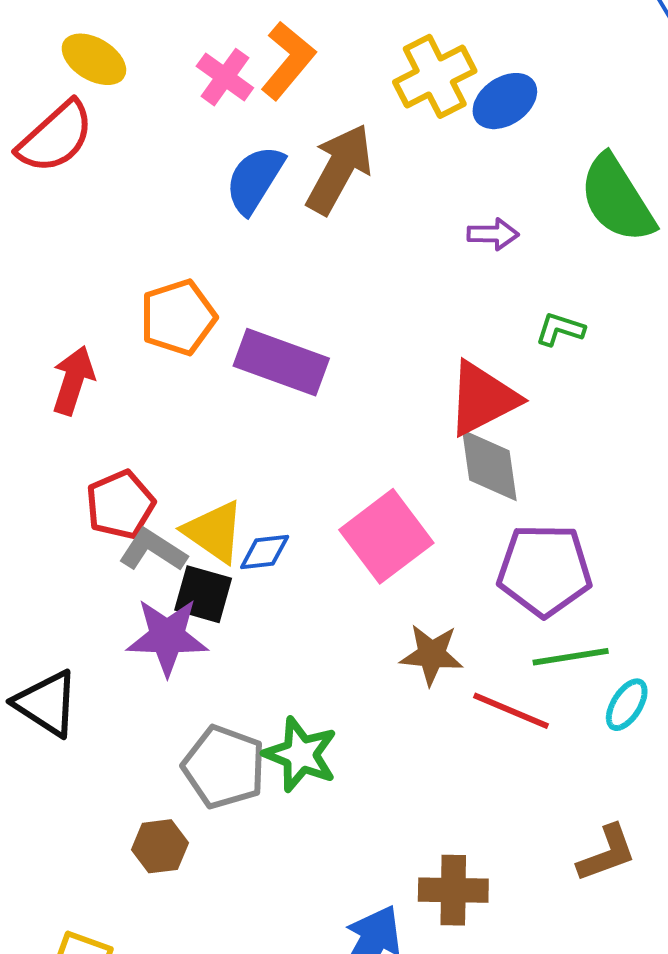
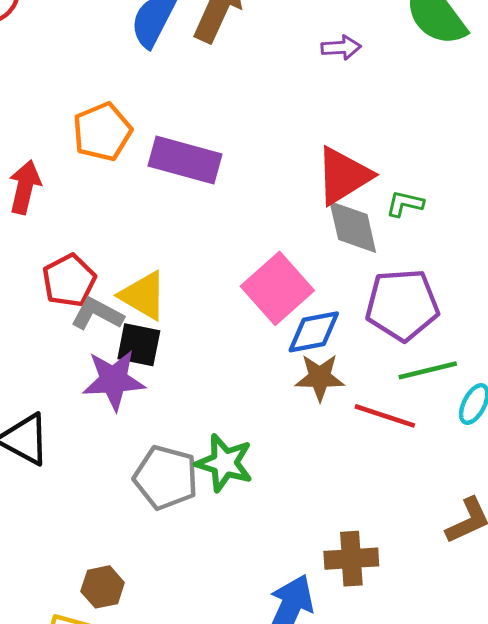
green L-shape: (560, 329) -> (405, 204), moved
blue diamond: (265, 552) -> (314, 332), moved, size x1.4
brown hexagon: (160, 846) -> (103, 587), moved

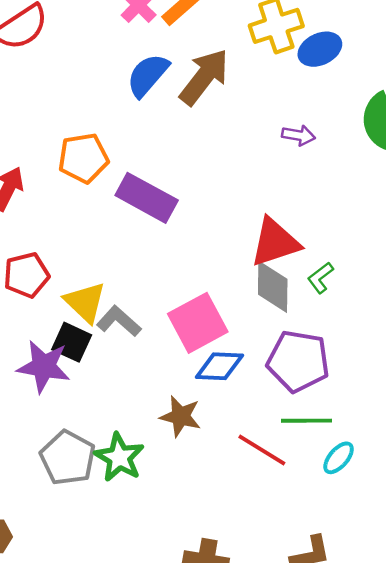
green L-shape: (405, 204) -> (320, 278), turned -64
gray L-shape: (97, 314) -> (119, 321), moved
brown star: (320, 377) -> (181, 416), moved

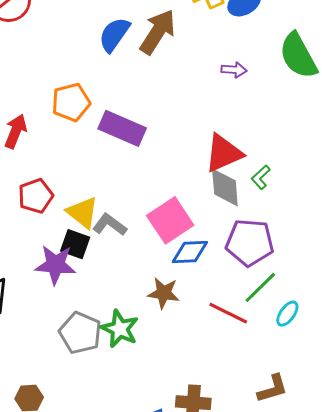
green line: (307, 421) -> (260, 287), turned -39

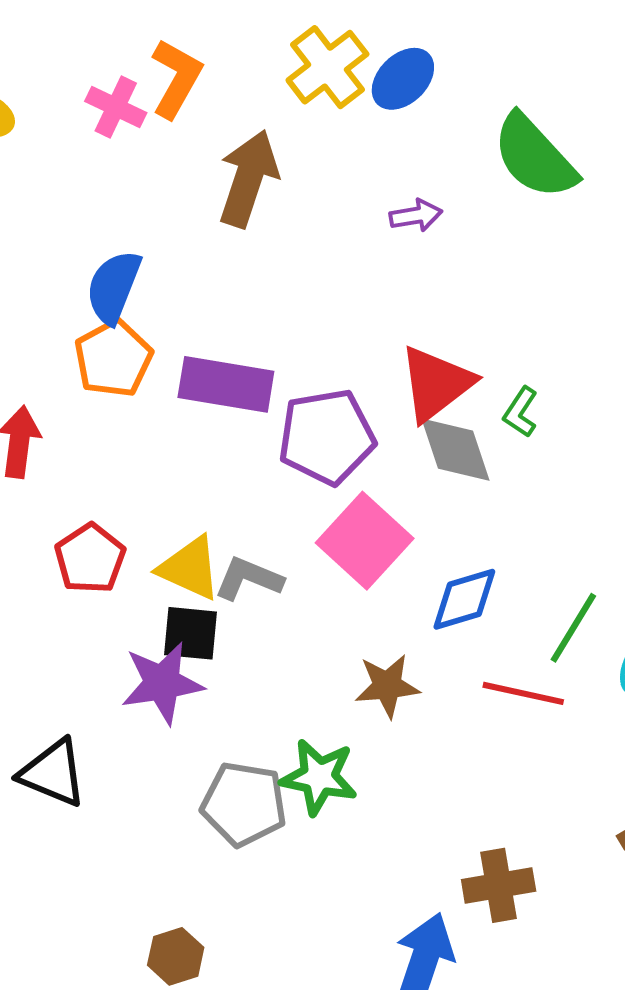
blue semicircle: (114, 35) -> (114, 287), moved
purple pentagon: (250, 243) -> (327, 437), moved
blue diamond: (190, 252) -> (464, 599), moved

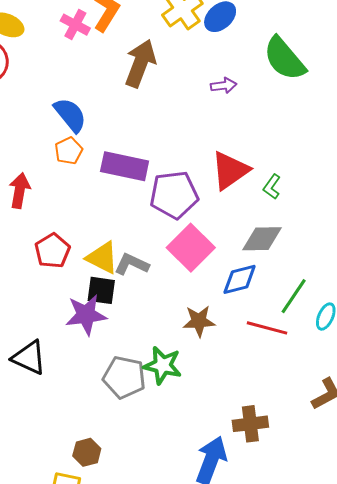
blue semicircle: (114, 287) -> (70, 115), turned 117
orange pentagon: (113, 359) -> (69, 151), size x0.7
gray diamond: (455, 450) -> (262, 239), moved, turned -75

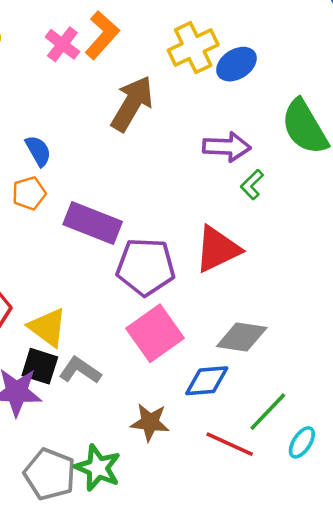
purple arrow: (224, 86) -> (227, 147), size x1.5
blue semicircle: (70, 115) -> (38, 151), size x0.7
green L-shape: (272, 187) -> (252, 185), moved
gray L-shape: (132, 264) -> (80, 370), moved

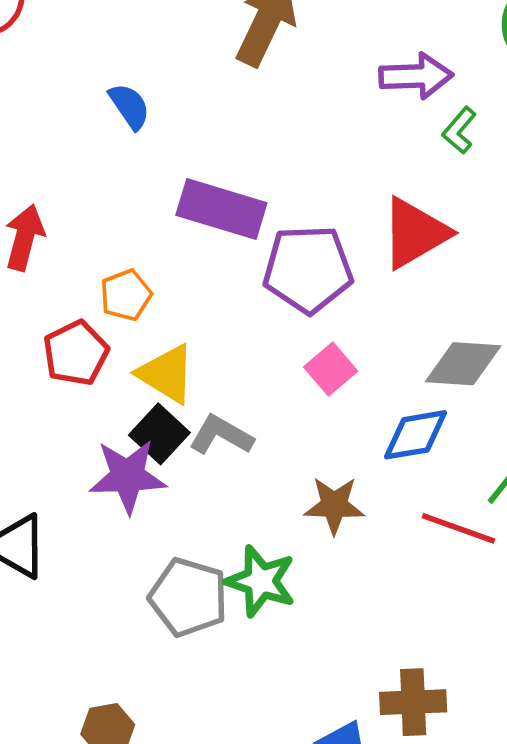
orange pentagon: (29, 193) -> (126, 295), moved
pink square: (155, 333) -> (331, 369), size x0.6
black square: (40, 366) -> (159, 434), turned 30

